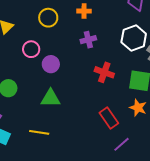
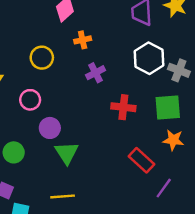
purple circle: (51, 64) -> (50, 128), moved
green triangle: (51, 98) -> (67, 153), turned -50

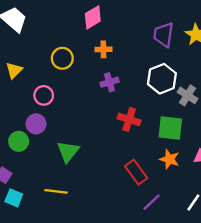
purple circle: (50, 128) -> (36, 124), moved

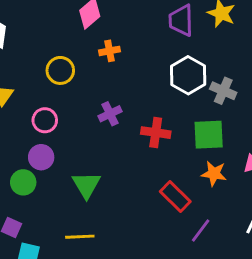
purple cross: (109, 82) -> (110, 114), moved

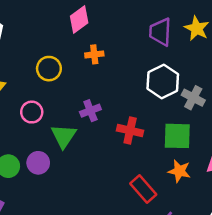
purple circle: (41, 157) -> (38, 163), moved
green triangle: (86, 185) -> (64, 136), moved

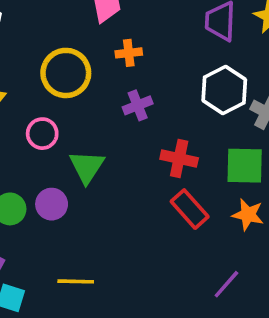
yellow circle: (49, 69) -> (66, 73), size x1.4
purple cross: (90, 111) -> (138, 105), moved
red rectangle: (143, 189) -> (190, 209), moved

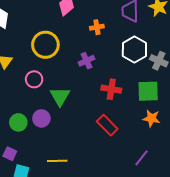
orange cross: (129, 53) -> (97, 27), moved
red rectangle: (190, 209) -> (107, 125), moved

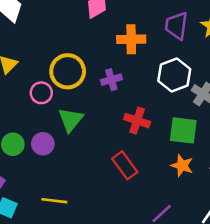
orange cross: (97, 27) -> (131, 39), size x1.5
yellow circle: (45, 45) -> (68, 71), moved

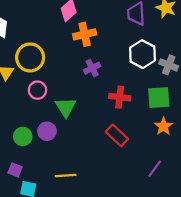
orange cross: (131, 39) -> (85, 34), moved
yellow circle: (68, 71) -> (30, 57), moved
orange star: (182, 166) -> (163, 126), turned 30

